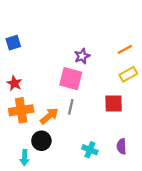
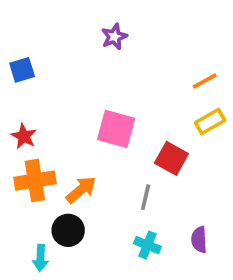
purple star: (82, 56) -> (114, 37), moved
red square: (114, 104) -> (171, 158), moved, turned 30
gray line: (71, 107) -> (146, 197), moved

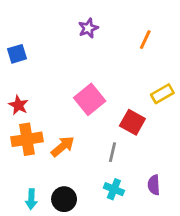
orange line: (205, 81) -> (145, 40), moved, turned -36
pink square: (116, 129) -> (90, 99), turned 36
black circle: (68, 230) -> (64, 199), moved

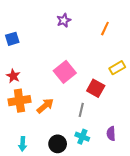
black circle: (64, 199) -> (58, 144), moved

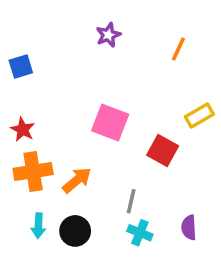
pink square: (65, 72) -> (110, 122), turned -30
gray line: (81, 110) -> (131, 201), moved
cyan arrow: (23, 144) -> (38, 226), moved
black circle: (58, 144) -> (75, 231), moved

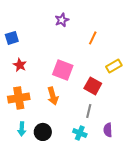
orange line: (178, 49) -> (93, 38), moved
red star: (23, 129) -> (20, 65), moved
orange arrow: (77, 180) -> (53, 96), moved, turned 114
gray line: (131, 201) -> (89, 111), moved

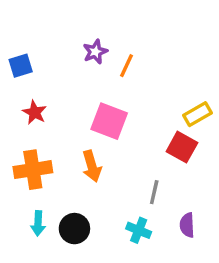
purple star: (62, 20) -> (95, 52), moved
orange line: (93, 38) -> (126, 66), moved
red square: (93, 86) -> (182, 147), moved

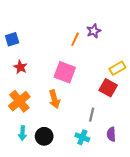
purple star: (95, 52) -> (94, 31), moved
orange cross: (33, 170) -> (19, 101), turned -30

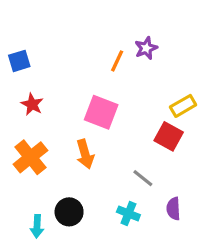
gray line: (92, 115) -> (143, 178), turned -64
cyan arrow: (22, 133) -> (37, 226), moved

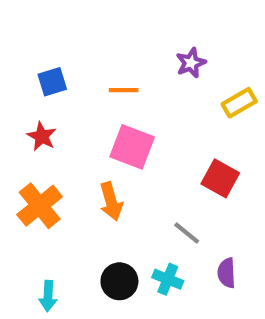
blue square: (19, 61) -> (52, 82), moved
orange line: (117, 61) -> (124, 90), moved, turned 65
yellow rectangle: (183, 106) -> (239, 103), moved
black circle: (69, 212) -> (119, 281), moved

